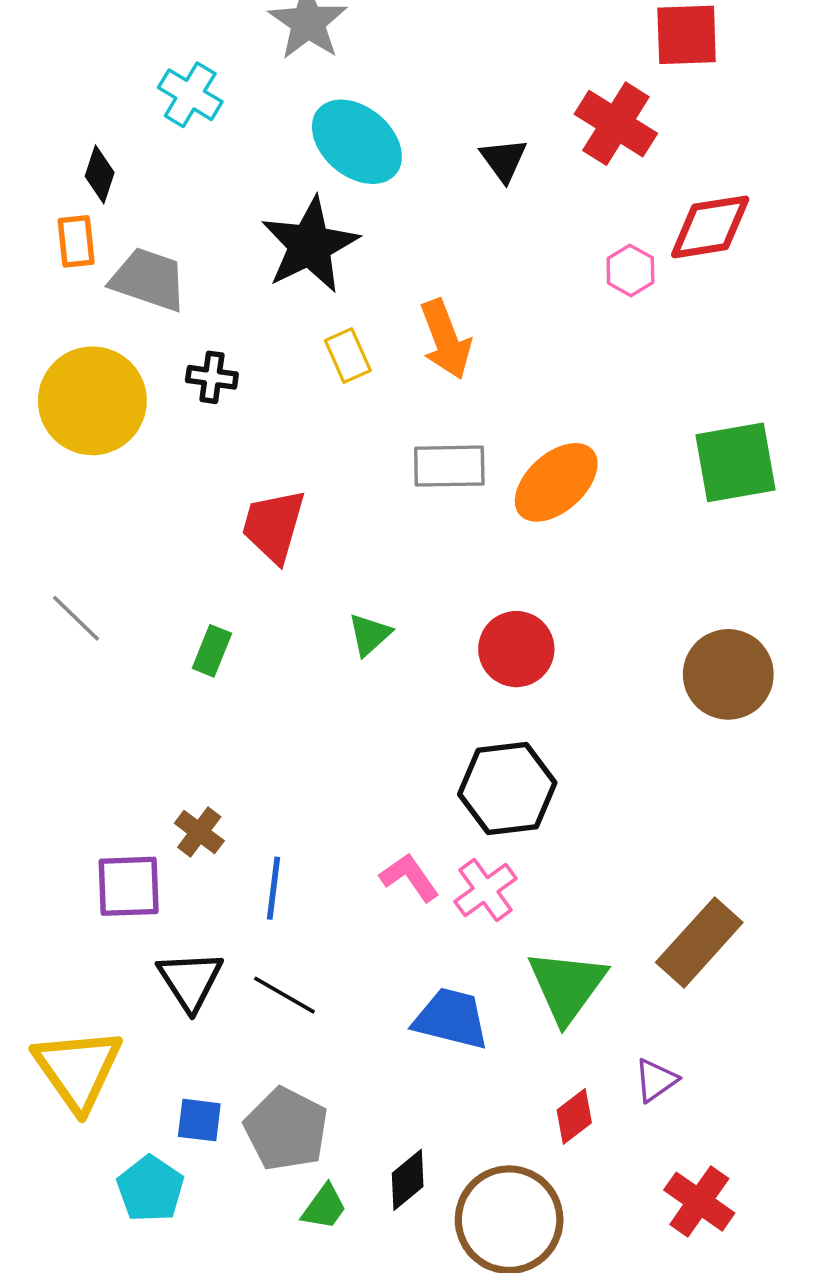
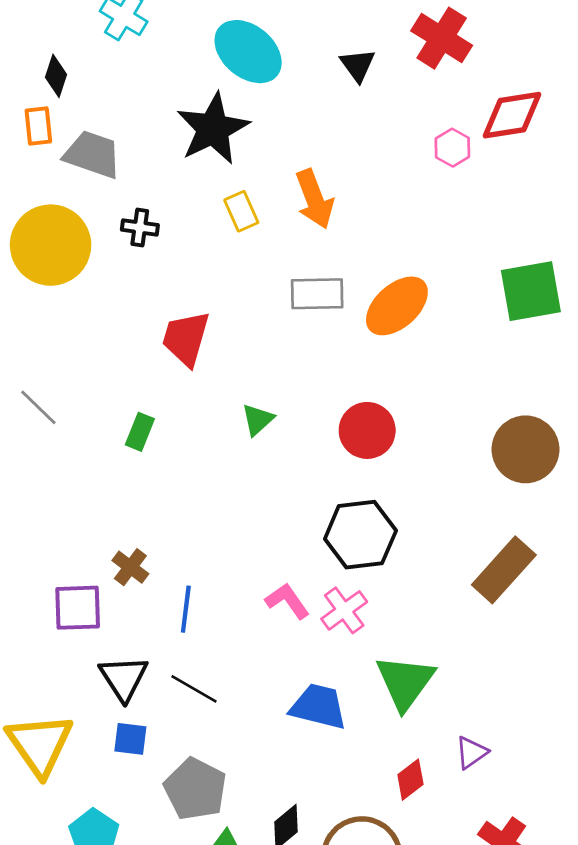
brown rectangle: (699, 942) -> (504, 570), moved
blue square: (199, 1120) -> (130, 739), moved

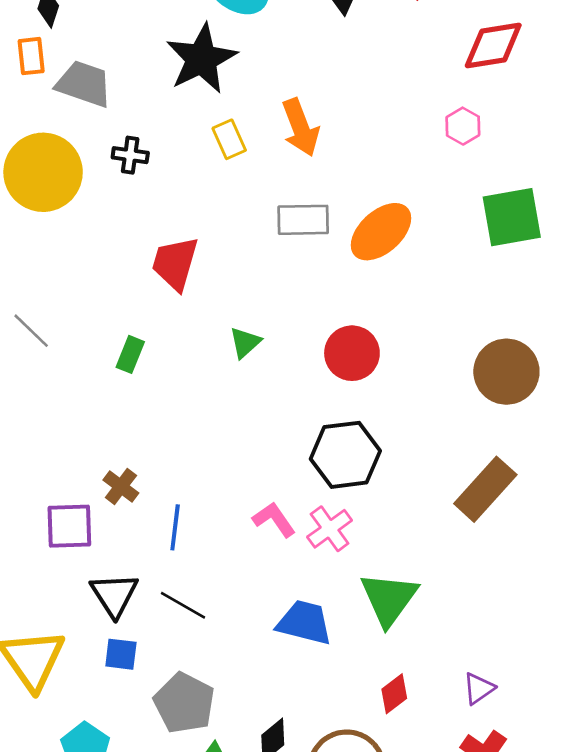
pink hexagon: (452, 148) -> (463, 126), moved
purple triangle: (471, 752) -> (479, 688), moved

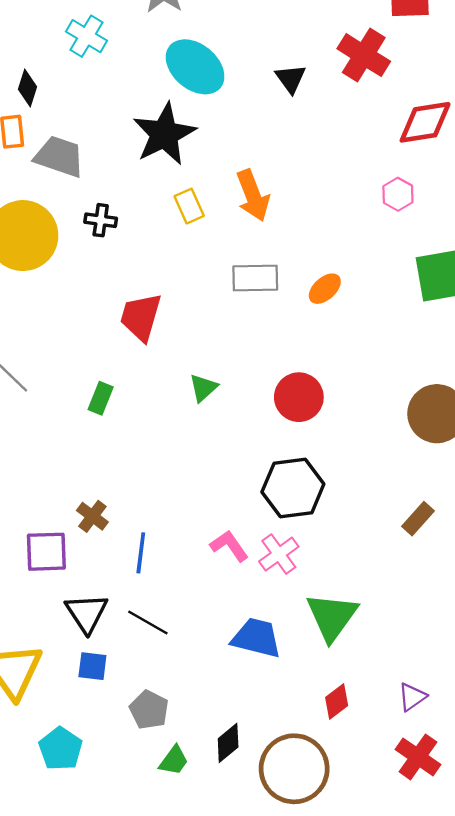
orange ellipse: (381, 232) -> (325, 289), size x0.6
brown rectangle: (485, 489) -> (418, 519), size x0.6
gray pentagon: (184, 703) -> (149, 710), size x0.7

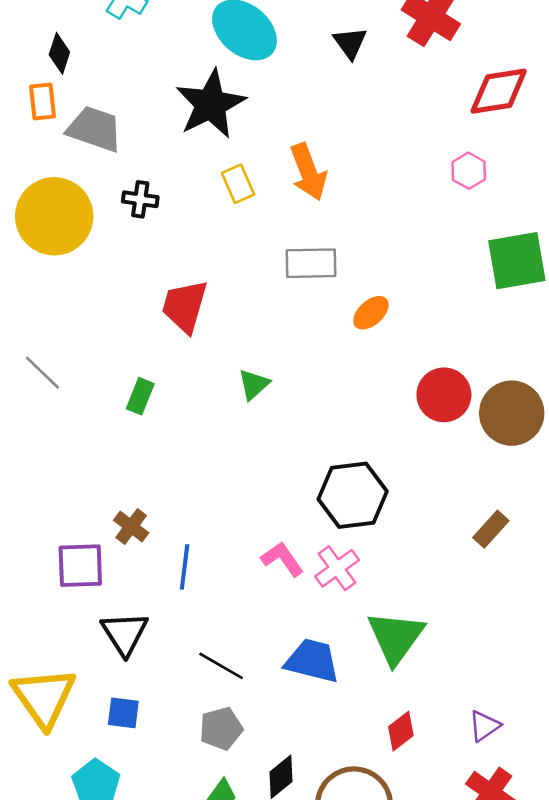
orange ellipse: (325, 289) -> (371, 313), moved
red circle: (299, 397) -> (444, 395), moved
black line: (148, 622) -> (221, 666), moved
blue square: (92, 666) -> (123, 713), moved
gray pentagon: (149, 710) -> (221, 729), moved, turned 30

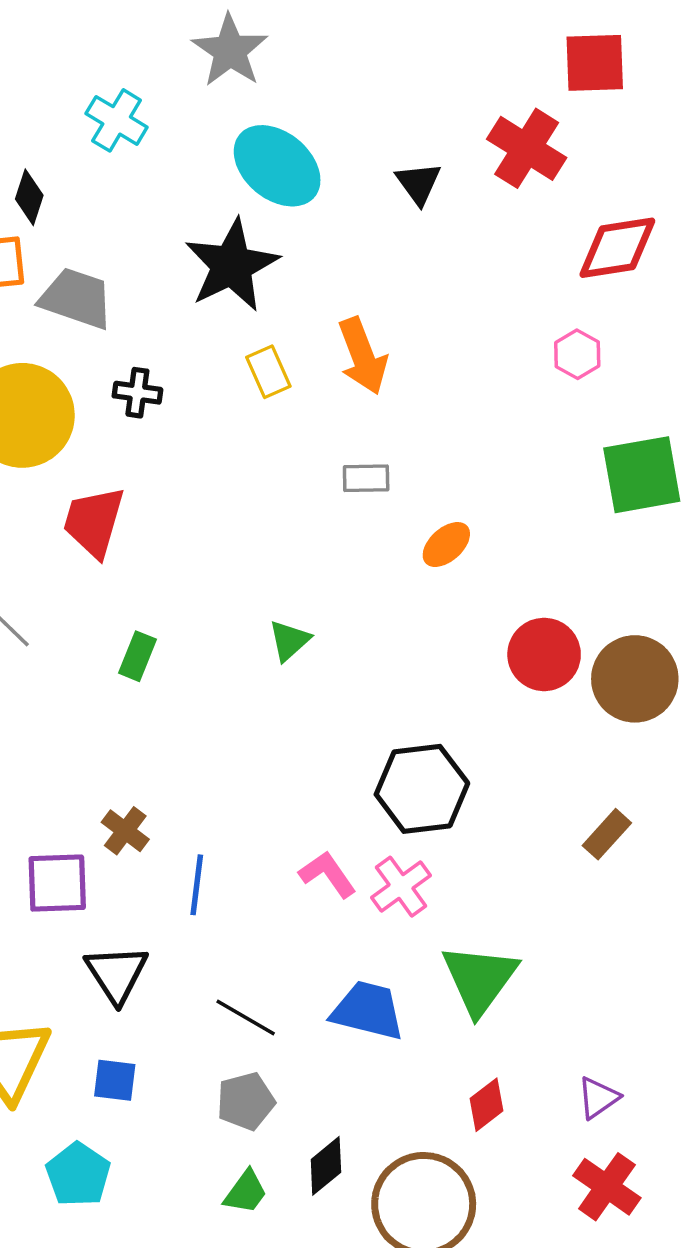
gray rectangle: (311, 263) -> (366, 478), size x0.7
red trapezoid: (185, 306) -> (94, 522), moved

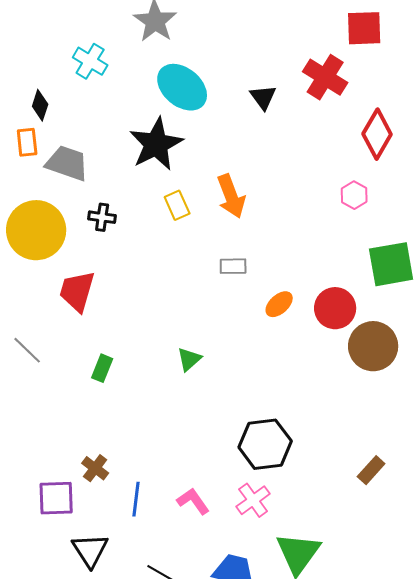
red diamond: (617, 248) -> (377, 134), turned -51
red circle: (544, 654) -> (335, 308), moved
brown circle: (635, 679) -> (373, 346), moved
pink L-shape: (328, 874) -> (193, 501), moved

